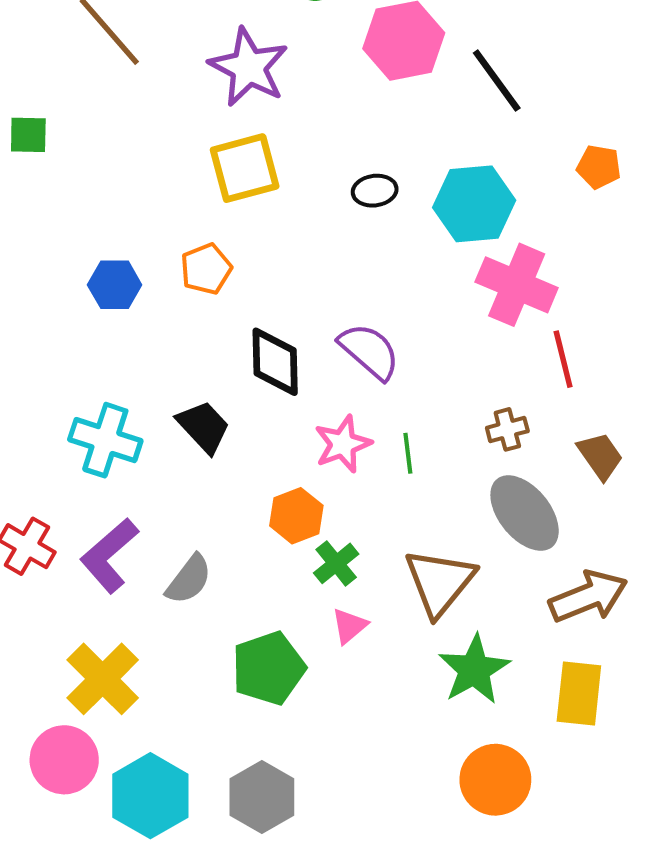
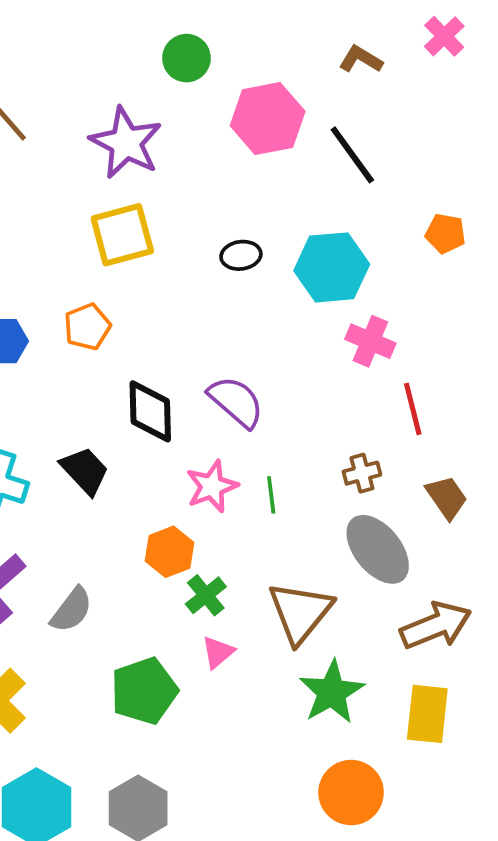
pink cross: (517, 285) -> (370, 341), size x0.7

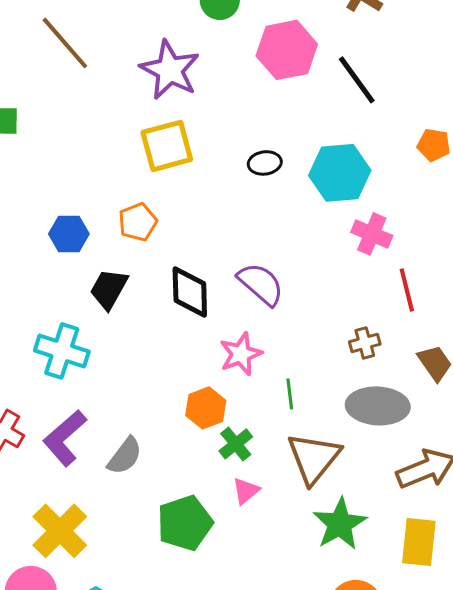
black trapezoid: (85, 471) -> (109, 289), moved, turned -108
green line: (271, 495) -> (290, 394), moved
gray ellipse: (378, 549) -> (378, 406), turned -48

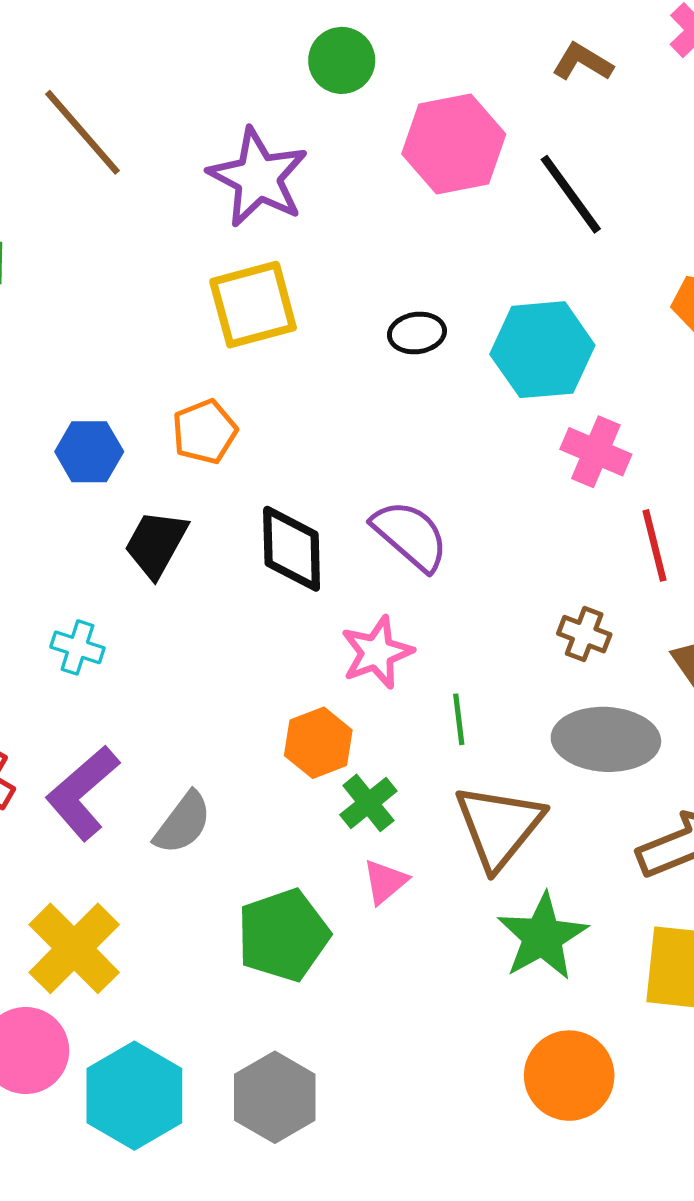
brown cross: (365, 343) -> (584, 634), turned 36
cyan cross: (62, 351) -> (77, 647), size x0.6

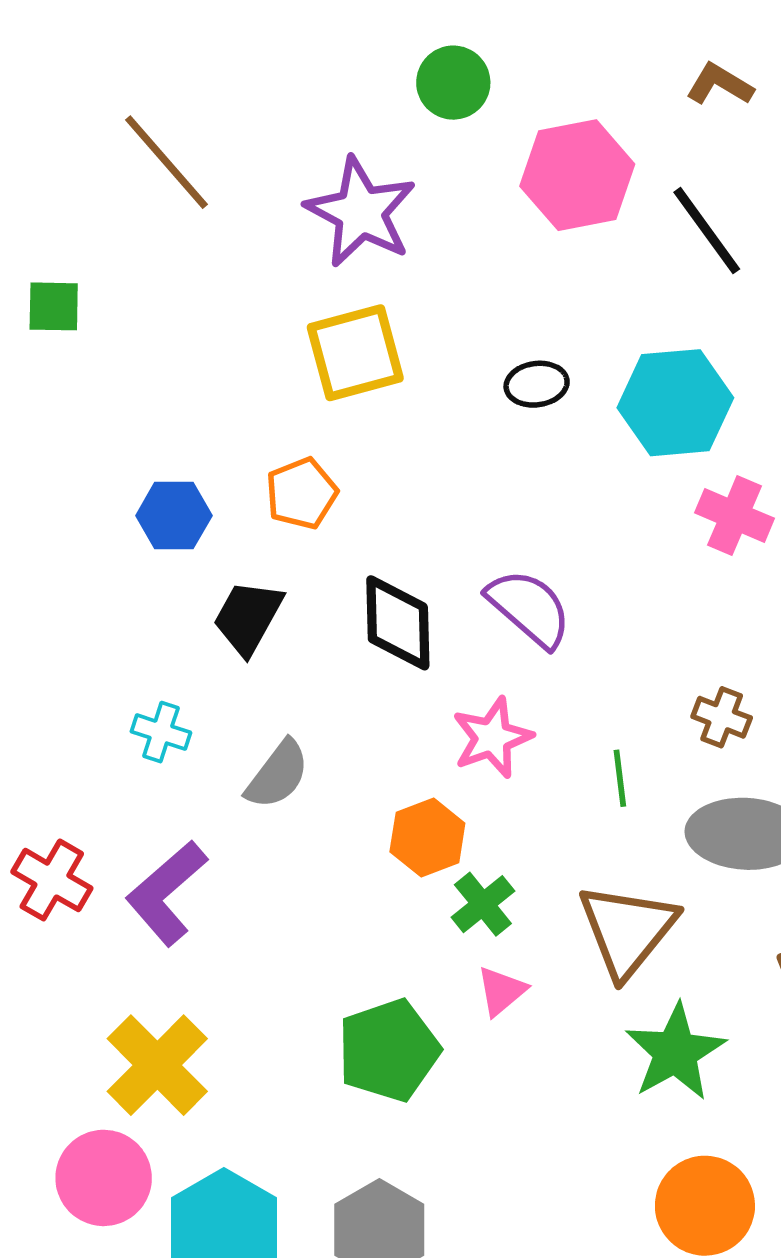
green line: (459, 719) -> (620, 778), moved
gray semicircle: (183, 823) -> (278, 775), moved

